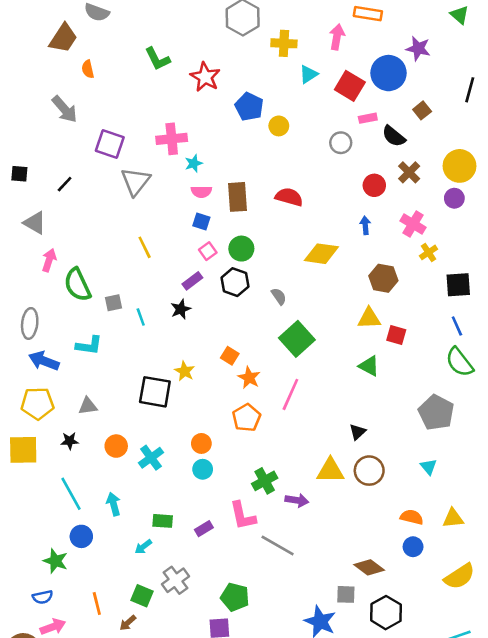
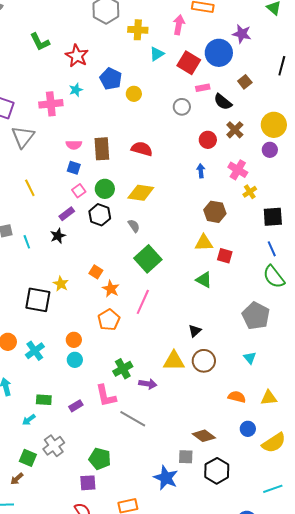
cyan star: (194, 163) -> (76, 90), moved
yellow diamond: (321, 254) -> (141, 193), moved
blue circle: (413, 547) -> (248, 429), moved

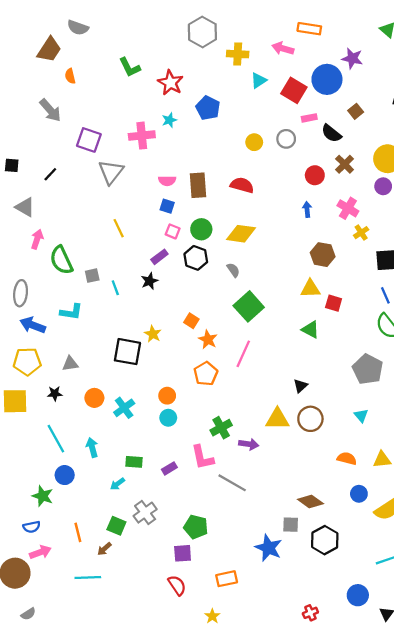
pink arrow: (179, 25) -> (283, 49), turned -84
yellow circle: (134, 94) -> (254, 142), moved
pink square: (79, 191) -> (173, 231), turned -32

